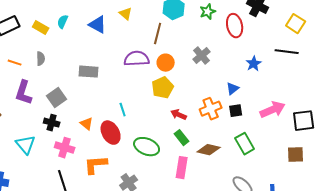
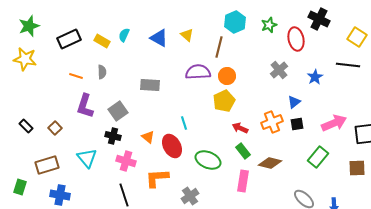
yellow triangle: (126, 14) -> (187, 35), moved
gray cross: (202, 56) -> (279, 70), moved
green rectangle: (245, 144) -> (318, 157), moved, turned 70

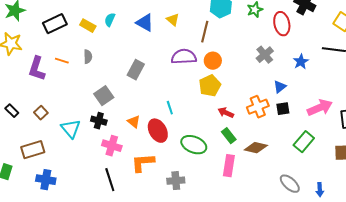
gray rectangle: (150, 85) -> (136, 70), turned -66
purple L-shape: (85, 106) -> (37, 69), moved
cyan triangle: (87, 158) -> (71, 129), moved
gray cross: (190, 196) -> (176, 181), turned 30

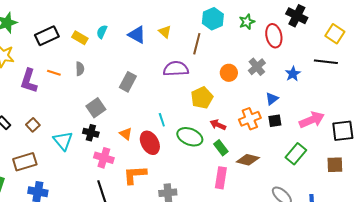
orange circle: (213, 61) -> (229, 73), moved
green ellipse: (194, 145) -> (190, 137), moved

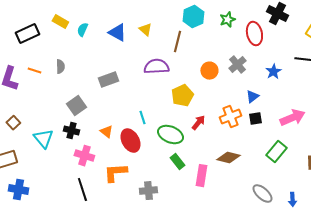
yellow rectangle: (80, 38) -> (60, 22), moved
gray rectangle: (128, 82) -> (108, 80), turned 42
red arrow: (218, 125) -> (198, 123), turned 105
green rectangle: (221, 148) -> (177, 162), moved

